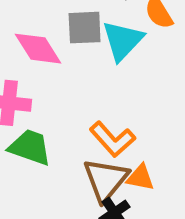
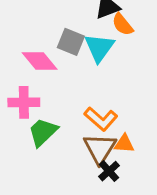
gray square: (85, 28) -> (71, 42), turned 32
green trapezoid: (30, 147) -> (43, 132), turned -56

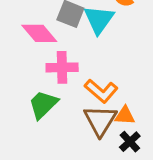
pink cross: (24, 102) -> (62, 67), moved
black cross: (109, 171) -> (130, 142), moved

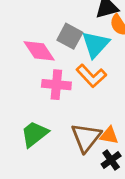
orange L-shape: (101, 91) -> (91, 76), moved
green trapezoid: (43, 105) -> (34, 134), moved

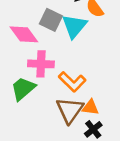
orange L-shape: (91, 76) -> (72, 82), moved
green trapezoid: (34, 134) -> (23, 89), moved

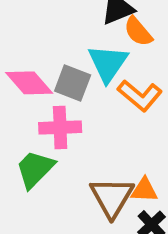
gray square: (51, 20) -> (73, 83), moved
orange L-shape: (72, 82) -> (140, 95), moved

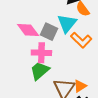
green trapezoid: (35, 169) -> (40, 71), moved
orange triangle: (144, 190) -> (80, 86), turned -40

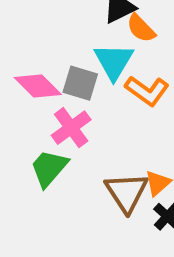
pink cross: (41, 53) -> (71, 128), turned -30
green trapezoid: (40, 71) -> (49, 168), moved

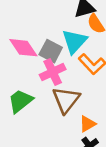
pink cross: (71, 128) -> (53, 72), moved
brown triangle: (127, 192) -> (66, 100), moved

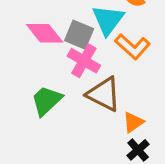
pink cross: (53, 72) -> (84, 61), turned -30
brown triangle: (66, 100) -> (104, 94), turned -36

